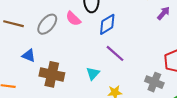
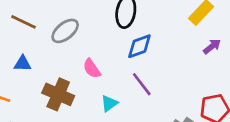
pink semicircle: (73, 19) -> (92, 69), moved
blue triangle: (29, 56) -> (23, 63), moved, turned -32

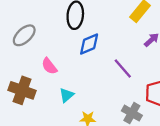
purple line: (142, 84) -> (123, 69), moved

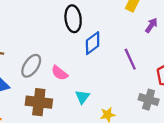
gray ellipse: (24, 35) -> (31, 66), moved
purple line: (123, 69) -> (130, 59), turned 30

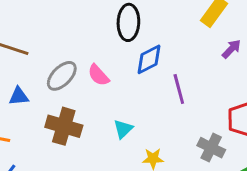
purple line: (130, 59) -> (179, 89), moved
pink semicircle: (60, 73) -> (98, 75), moved

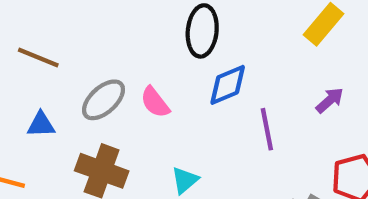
purple arrow: (231, 49) -> (330, 100), moved

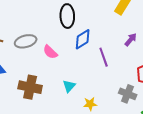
gray ellipse: (104, 100) -> (26, 41), moved, turned 35

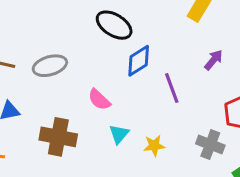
black ellipse: (67, 16) -> (114, 25), turned -55
pink semicircle: (50, 52) -> (99, 100), moved
yellow star: (90, 104) -> (154, 146), moved

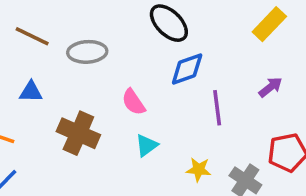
yellow star: (154, 146) -> (199, 170), moved

